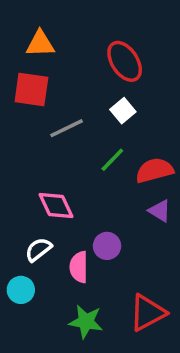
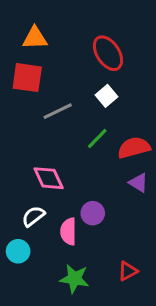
red triangle: (147, 313) -> (128, 271), size x0.6

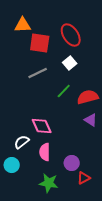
red square: (27, 78) -> (40, 43), moved
pink diamond: (49, 178) -> (42, 126), moved
purple circle: (93, 213) -> (72, 163), moved

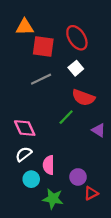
green line: (64, 91) -> (66, 117), moved
red semicircle: (88, 97) -> (83, 98), moved, turned -145
pink diamond: (42, 126) -> (25, 128), moved
cyan circle: (12, 165) -> (31, 179), moved

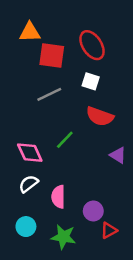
white square: (76, 68) -> (91, 81), turned -32
green line: (66, 117) -> (65, 140), moved
cyan circle: (31, 179) -> (26, 227), moved

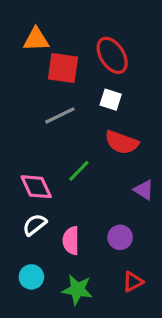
purple circle: (93, 211) -> (120, 237), moved

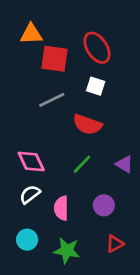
red semicircle: (122, 142) -> (87, 124), moved
green line: (79, 171) -> (82, 164), moved

